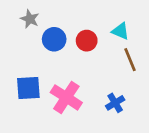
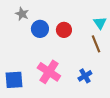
cyan triangle: (120, 31) -> (100, 23), moved, turned 32
blue square: (28, 88) -> (14, 80), moved

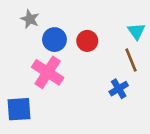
pink cross: (49, 72) -> (48, 72), moved
blue cross: (85, 76) -> (119, 89), moved

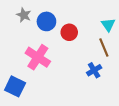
blue circle: (54, 40) -> (46, 21), moved
blue square: (19, 109) -> (15, 86), turned 30

